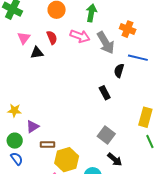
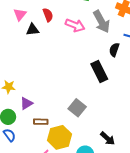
pink arrow: (80, 36) -> (75, 25), moved
black rectangle: (105, 93) -> (99, 71), size x1.5
gray square: (106, 135) -> (77, 108), moved

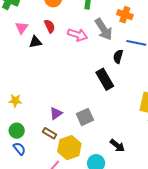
purple triangle: (26, 103) -> (56, 113), moved
gray square: (77, 108) -> (85, 117), turned 30
brown rectangle: (41, 122) -> (50, 133), turned 32

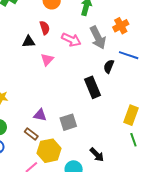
orange cross: (125, 15) -> (121, 26), turned 35
pink triangle: (22, 28) -> (47, 59), moved
purple triangle: (56, 113) -> (40, 115), turned 40

